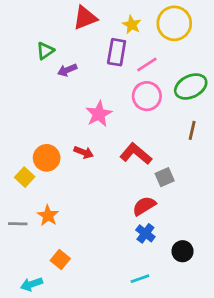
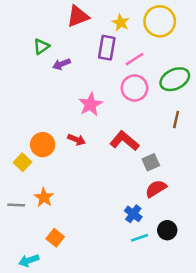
red semicircle: (144, 206) -> (156, 189), moved
cyan line: (140, 279) -> (140, 238), moved

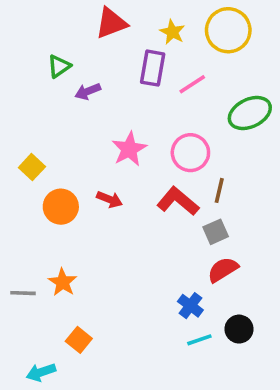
pink circle: (134, 88) -> (190, 153), moved
brown line: (176, 119) -> (219, 190), moved
yellow square: (22, 162) -> (32, 167), moved

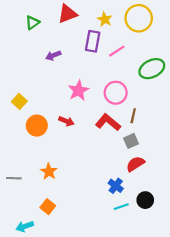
green triangle: (59, 66) -> (32, 23), moved
orange star: (63, 282) -> (49, 172), moved

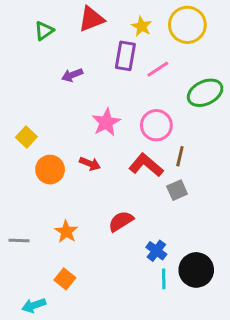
red semicircle: (135, 164) -> (121, 221), moved
black circle: (145, 200) -> (196, 270), size x1.5
cyan line: (121, 207) -> (164, 279), turned -72

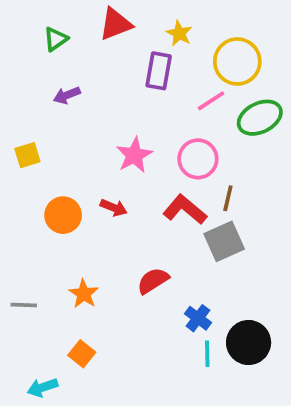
yellow circle: (187, 25) -> (237, 61), moved
pink line: (158, 69) -> (211, 101), moved
purple arrow: (72, 75) -> (67, 95), moved
yellow square: (26, 137) -> (27, 155), moved, turned 30
gray square: (177, 190) -> (224, 241), size x1.5

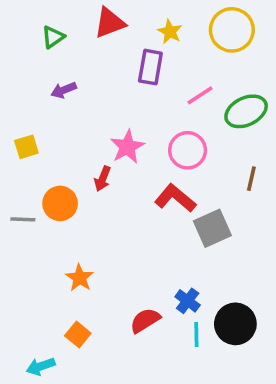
yellow circle: (237, 61) -> (232, 30), moved
brown line: (228, 198) -> (251, 179), moved
red arrow: (114, 208) -> (103, 179), moved, turned 90
red semicircle: (153, 281) -> (145, 320), moved
gray line: (24, 305) -> (23, 219), moved

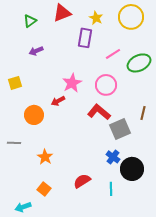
red arrow: (103, 179) -> (58, 101), turned 40
brown line: (251, 179) -> (143, 113), moved
gray line: (23, 219) -> (14, 143), moved
blue cross: (188, 301) -> (113, 157), moved
black circle: (235, 324) -> (132, 169), moved

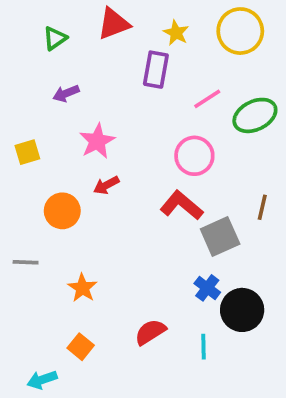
pink star: (72, 83) -> (97, 141), moved

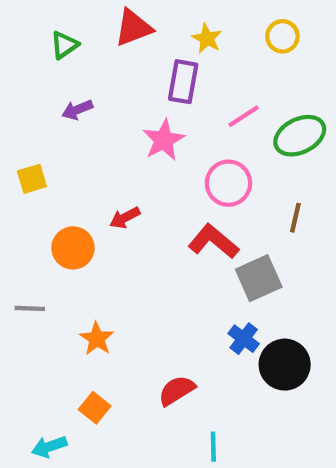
yellow circle: (240, 31) -> (282, 36), size x0.6
pink star: (97, 141) -> (164, 140), moved
brown line: (262, 207) -> (295, 218), moved
cyan line: (204, 347) -> (213, 447), moved

